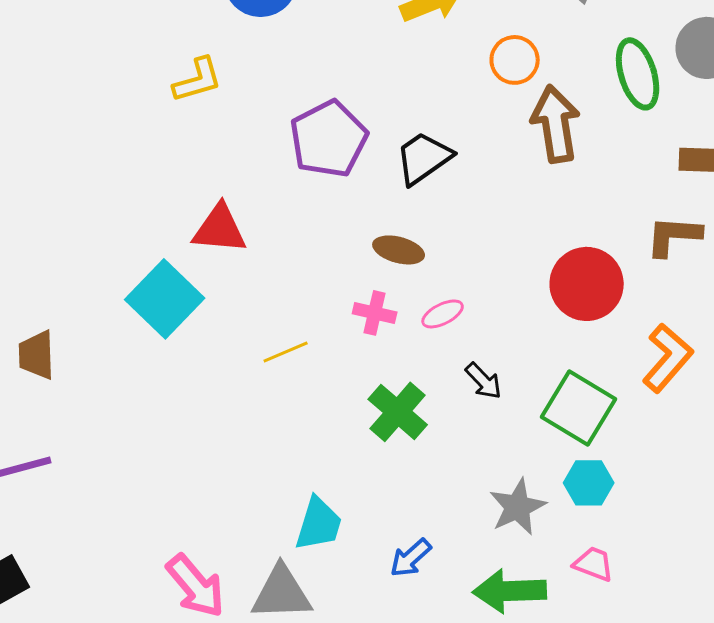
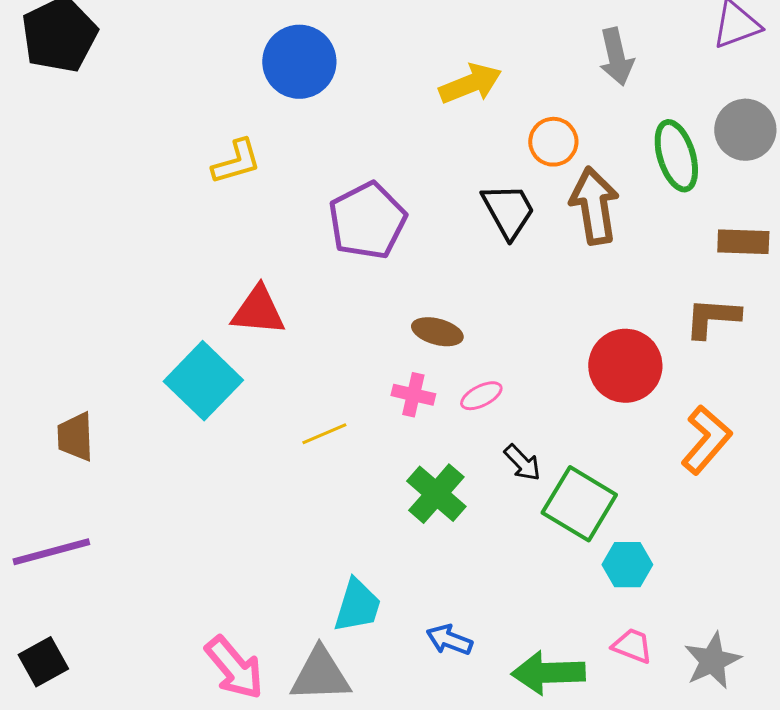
black trapezoid: (424, 158) -> (508, 211), moved, turned 96
green square: (579, 408) -> (579, 504), moved
gray star: (518, 507) -> (712, 661), moved
blue arrow: (411, 558) -> (449, 640), turned 63

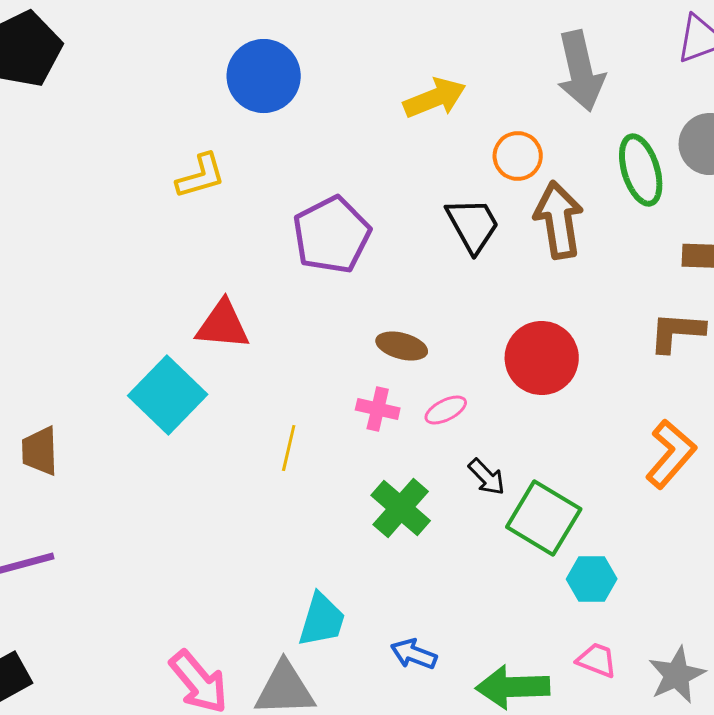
gray arrow: (616, 57) -> (581, 71), size x1.4
red circle: (625, 366) -> (542, 358), moved
yellow line: (324, 434) -> (289, 448), turned -54

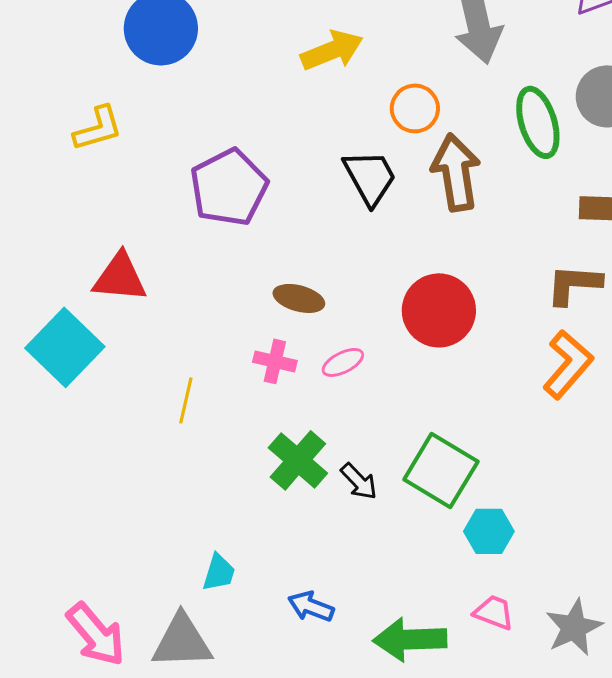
orange L-shape: (671, 454) -> (568, 364), moved
black arrow: (487, 477) -> (359, 481), moved
cyan trapezoid: (322, 620) -> (219, 572), size x0.7

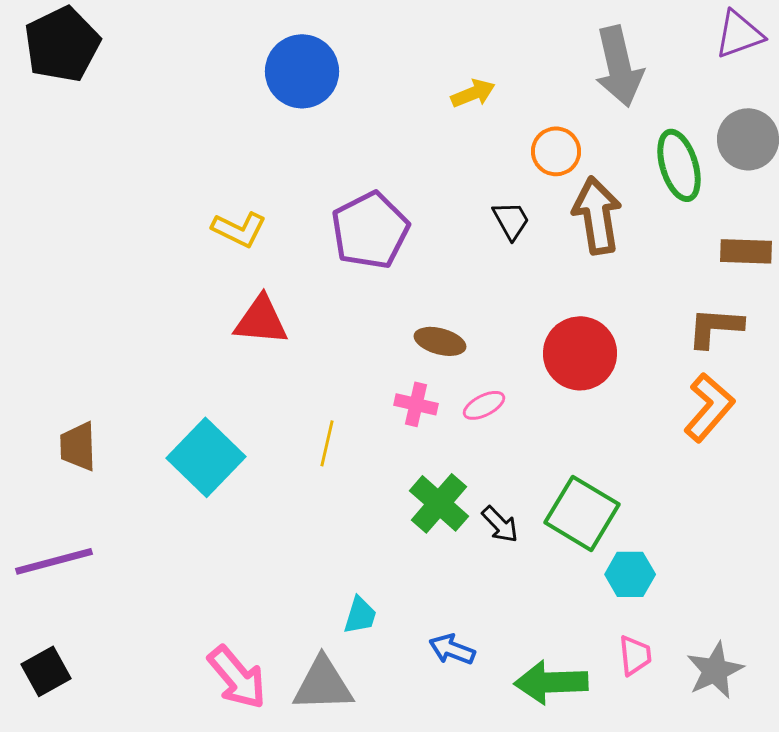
yellow arrow: (332, 50) -> (473, 93), size x0.7
yellow L-shape: (98, 128) -> (239, 229), moved, turned 42
black trapezoid: (370, 177) -> (511, 220), size x0.7
cyan square: (65, 347) -> (206, 457), moved
pink trapezoid: (494, 612) -> (635, 655), turned 63

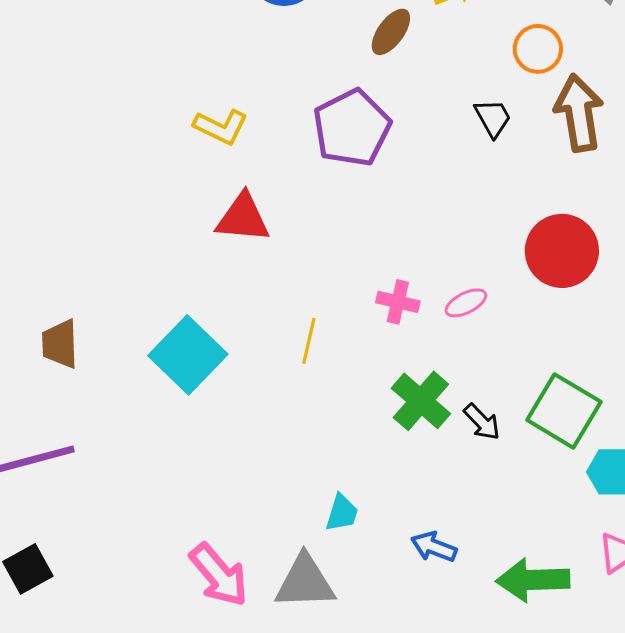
brown ellipse: (440, 341) -> (391, 32), moved, turned -69

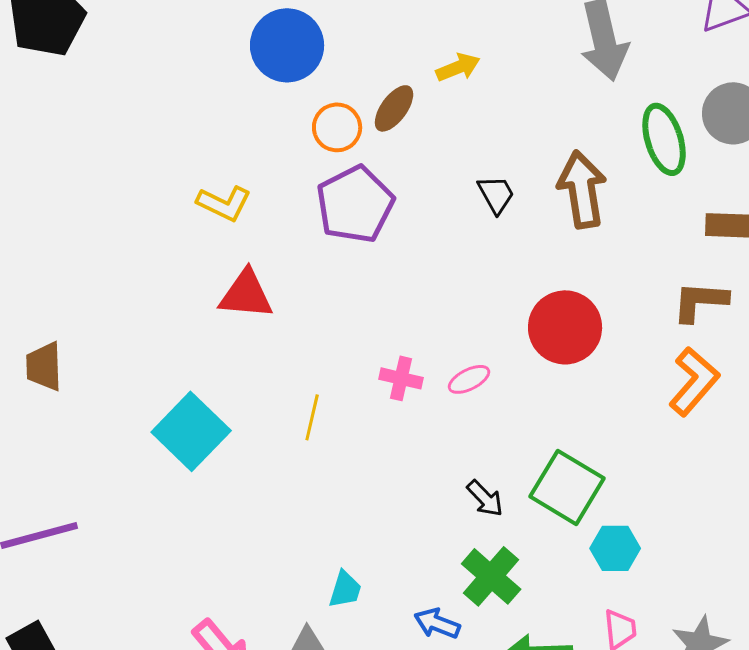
orange circle: (538, 49) -> (337, 127), moved
brown trapezoid: (60, 344) -> (44, 366), moved
green cross: (421, 401) -> (491, 576), moved

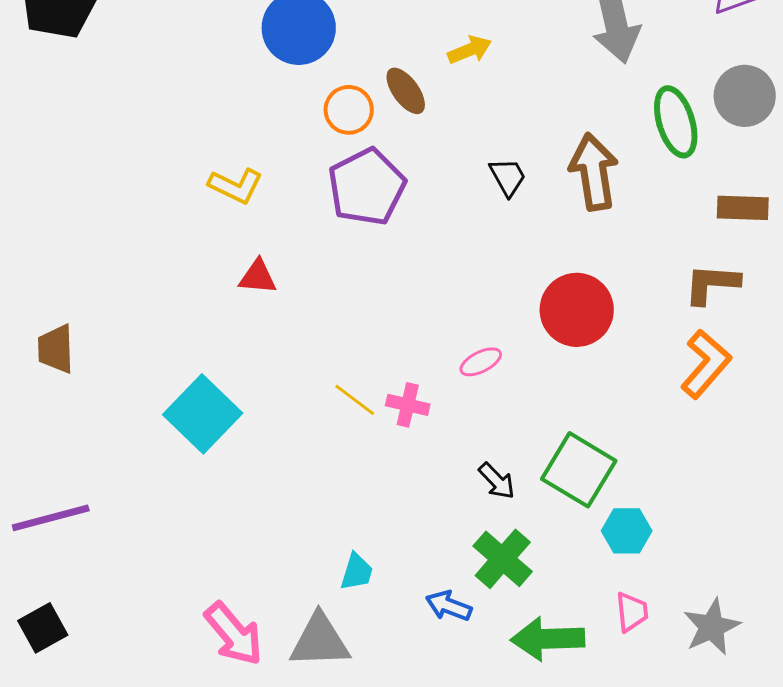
brown ellipse: (394, 108) -> (406, 91), turned -72
red triangle: (246, 294) -> (258, 277), size x0.7
pink cross: (401, 378) -> (408, 405), moved
yellow line: (312, 417) -> (355, 400), moved, turned -66

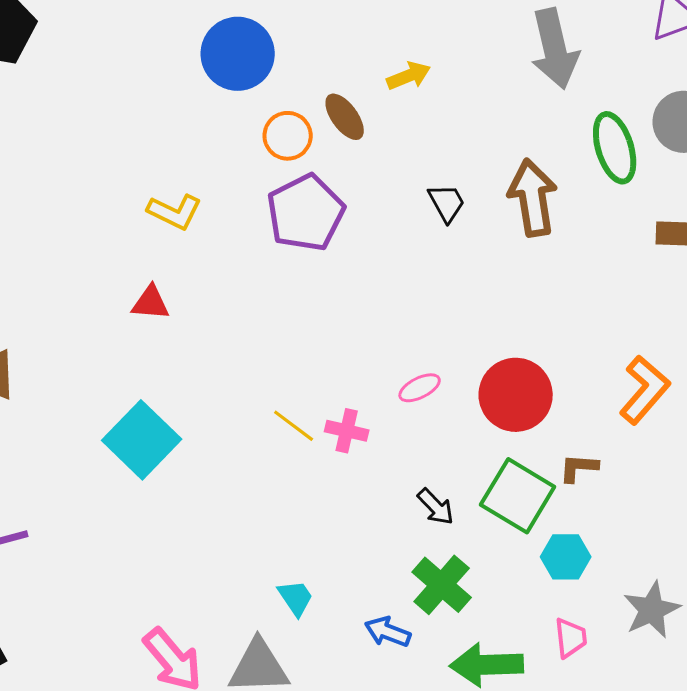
red triangle: (258, 277) -> (151, 303), moved
brown L-shape: (712, 284) -> (579, 468), moved, size x0.7
red circle: (577, 310) -> (516, 395), moved
cyan trapezoid: (357, 572) -> (296, 598), turned -51
gray star: (712, 627) -> (652, 610), moved

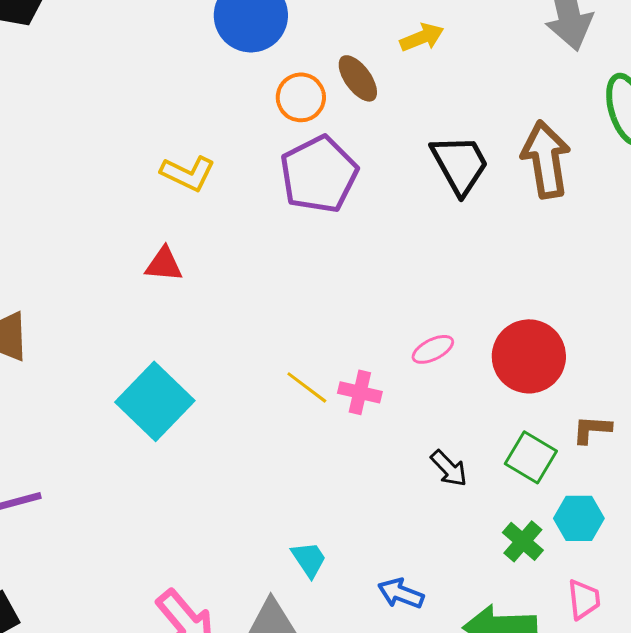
black trapezoid: (447, 203) -> (460, 164), size x1.6
green square: (518, 496) -> (531, 457), size x0.7
green cross: (442, 585) -> (523, 541), moved, size x0.7

